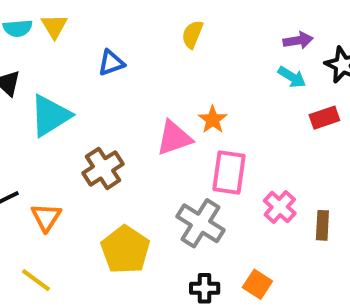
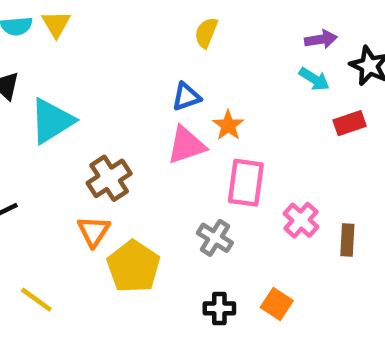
blue triangle: (111, 63) -> (186, 97), moved
orange triangle: (46, 217) -> (94, 231), moved
gray cross: (201, 223) -> (215, 238), size x0.7

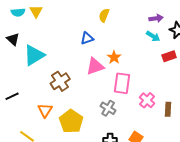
blue triangle: (186, 97) -> (87, 38), moved
orange triangle: (94, 231) -> (45, 110), moved

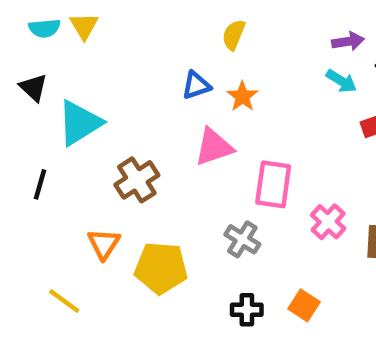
orange star: (114, 57) -> (242, 96), moved
black line: (12, 96) -> (40, 184), moved, turned -48
yellow pentagon: (71, 121) -> (161, 268), turned -30

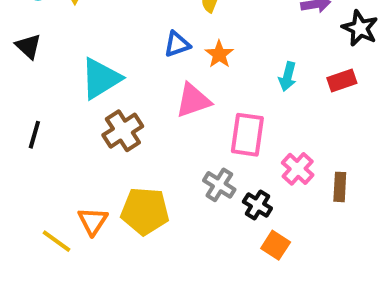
cyan arrow: (341, 81) -> (288, 76), moved, turned 72
cyan triangle: (80, 123) -> (101, 78), moved
orange triangle: (104, 244) -> (93, 221), moved
black cross: (247, 310) -> (257, 205), moved, turned 32

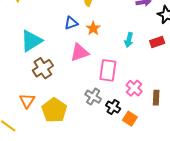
yellow pentagon: (145, 211) -> (54, 110), turned 30
orange triangle: (93, 221) -> (27, 101), moved
orange square: (276, 245) -> (130, 119), moved

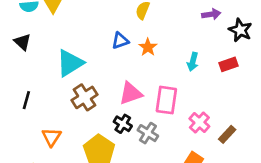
pink triangle: (80, 52) -> (131, 93), moved
brown rectangle: (156, 98) -> (227, 134), turned 40
orange triangle: (27, 101) -> (52, 137), moved
black cross: (113, 107) -> (123, 124), moved

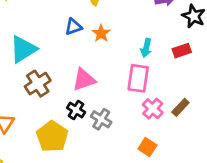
pink rectangle: (166, 100) -> (138, 78), moved
brown rectangle: (227, 134) -> (180, 107), moved

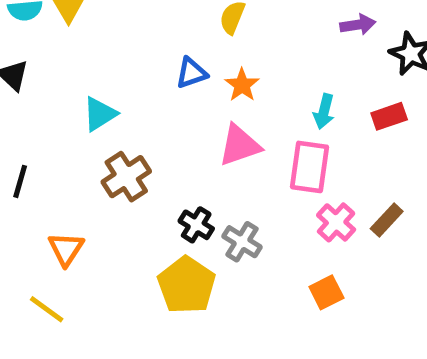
cyan triangle: (23, 49) -> (100, 114), size x0.7
pink triangle: (84, 80) -> (240, 145), moved
yellow pentagon: (52, 136) -> (187, 285), moved
orange square: (147, 147) -> (326, 292), turned 30

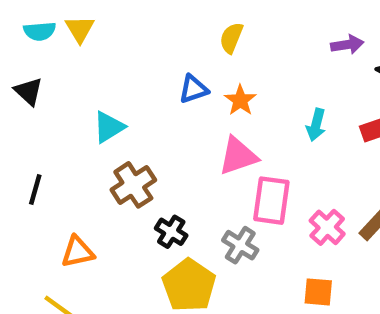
pink rectangle: (310, 167) -> (271, 201), moved
black cross: (196, 225) -> (171, 232), moved
orange triangle: (66, 249) -> (78, 252), turned 45
orange square: (326, 292) -> (318, 292), turned 32

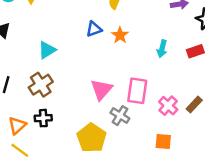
pink triangle: (238, 156) -> (101, 90), moved, turned -30
brown cross: (133, 185) -> (41, 85), moved
black cross: (171, 232) -> (43, 118), moved, turned -35
orange triangle: (78, 252) -> (17, 125), moved, turned -30

